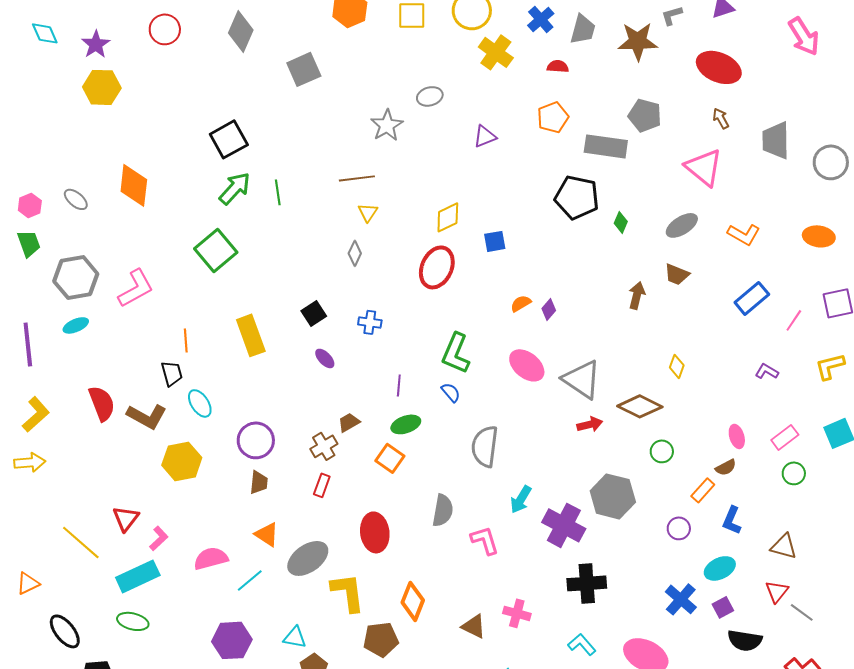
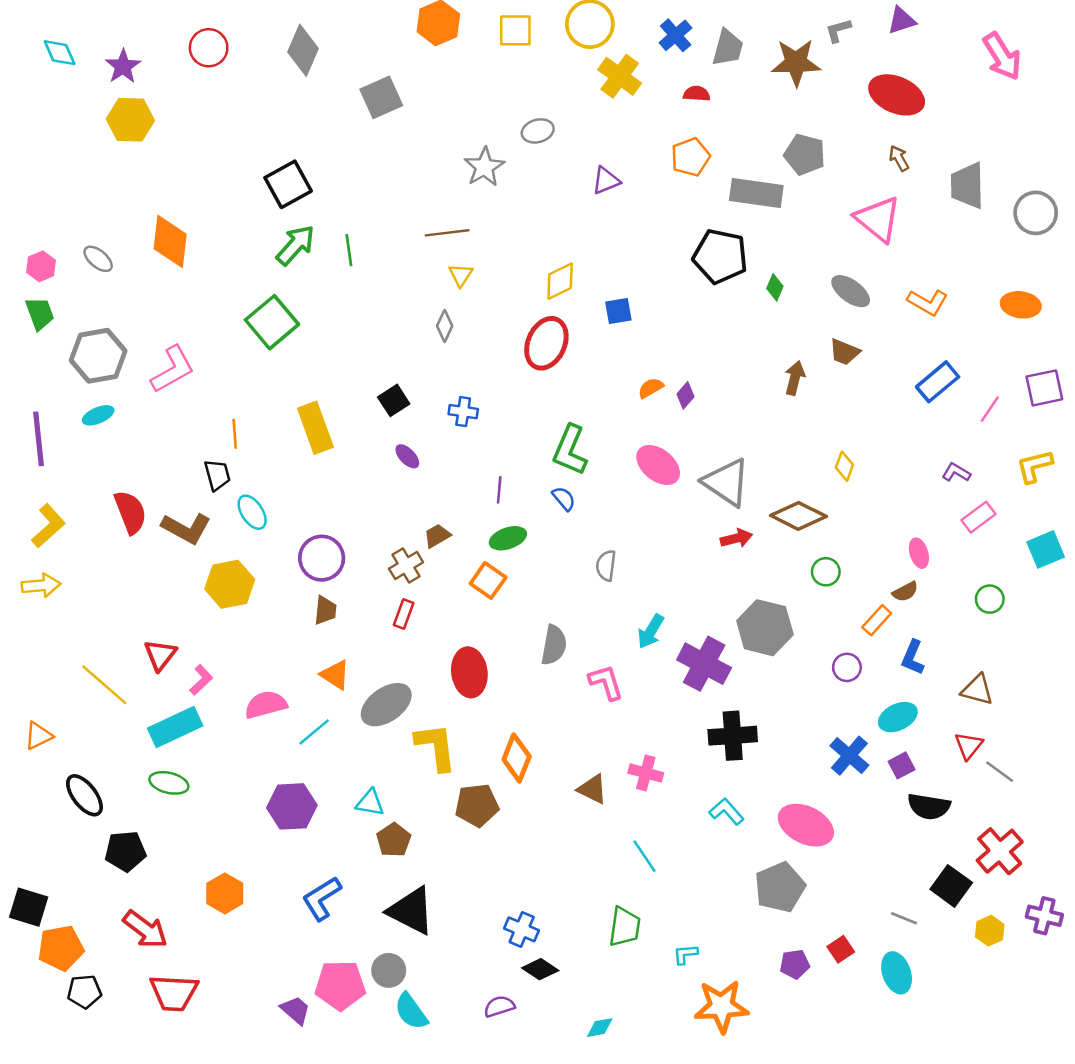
gray ellipse: (682, 225) -> (851, 291), turned 68
pink rectangle: (785, 437) -> (979, 517), moved
gray semicircle: (485, 446) -> (606, 566), size x0.6

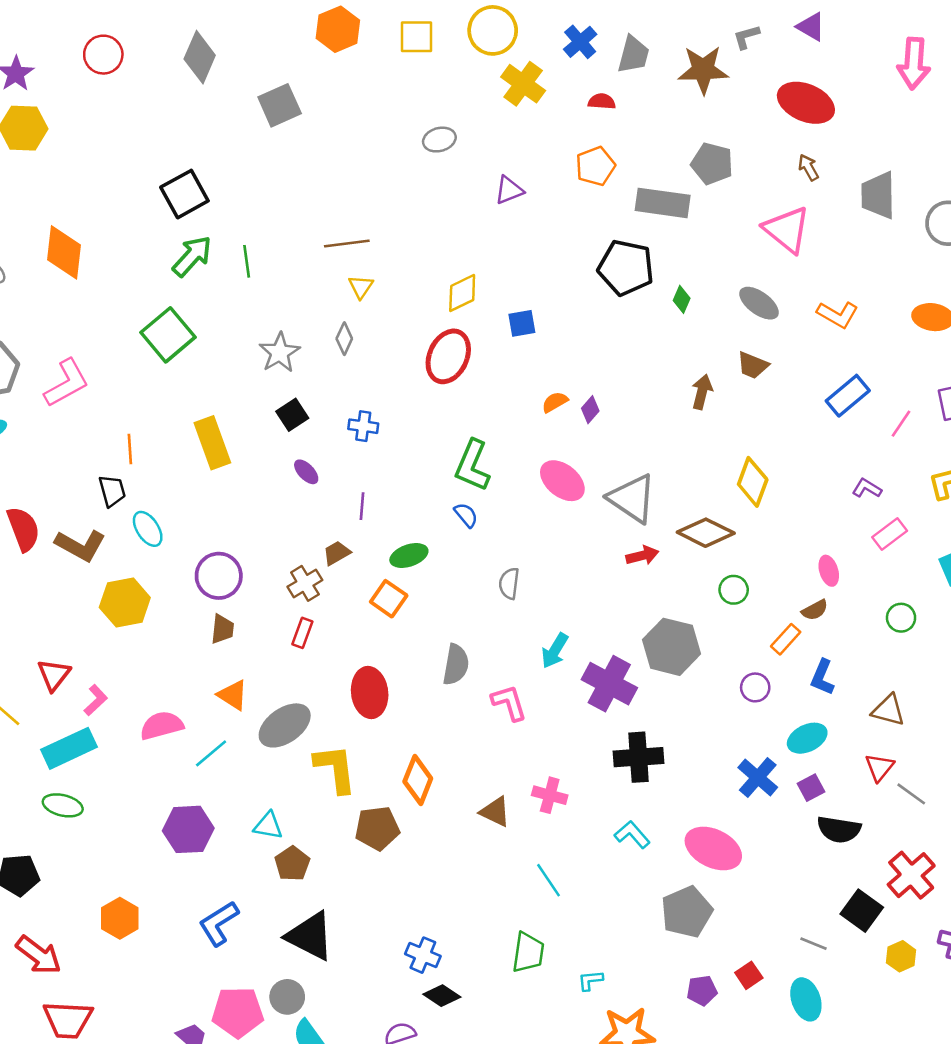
purple triangle: (902, 20) -> (811, 27), turned 48
pink arrow: (1002, 56) -> (914, 63), turned 36
gray star: (484, 167) -> (280, 353), moved
yellow diamond: (844, 466) -> (753, 482), size x1.6
purple line: (499, 490) -> (362, 506), moved

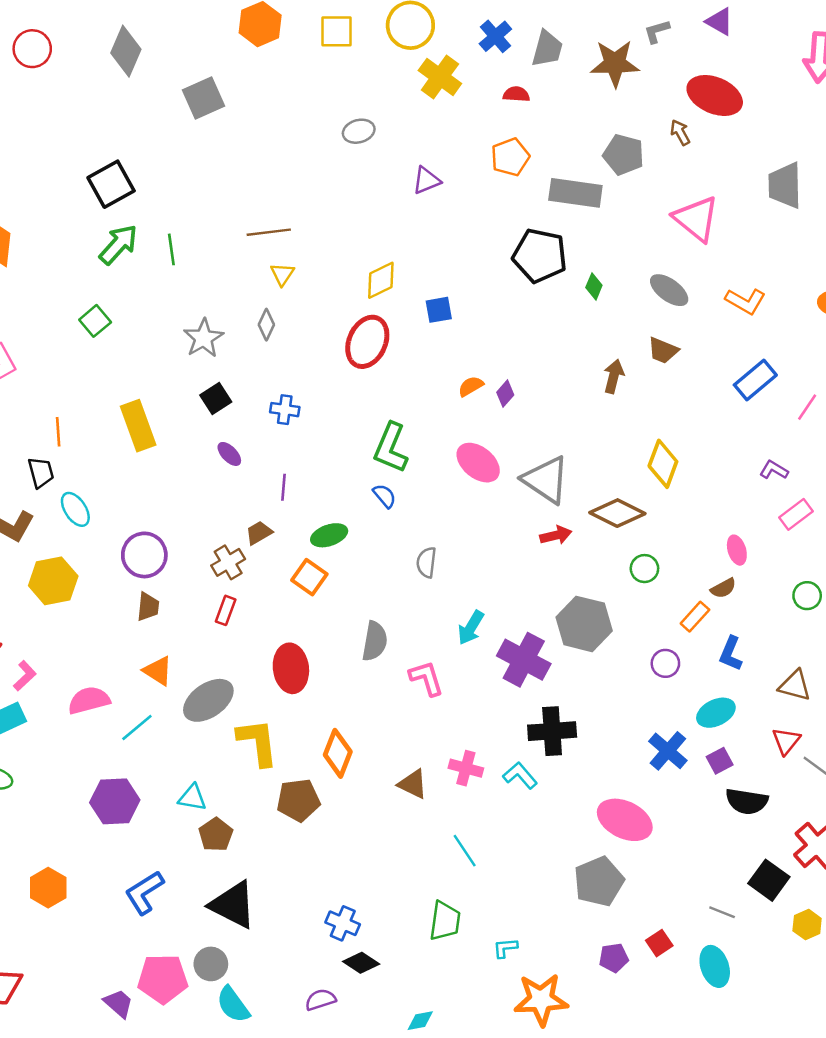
brown arrow: (808, 167) -> (680, 132), moved
green square: (168, 335) -> (95, 321), size x0.6
cyan L-shape: (632, 835) -> (520, 775), moved

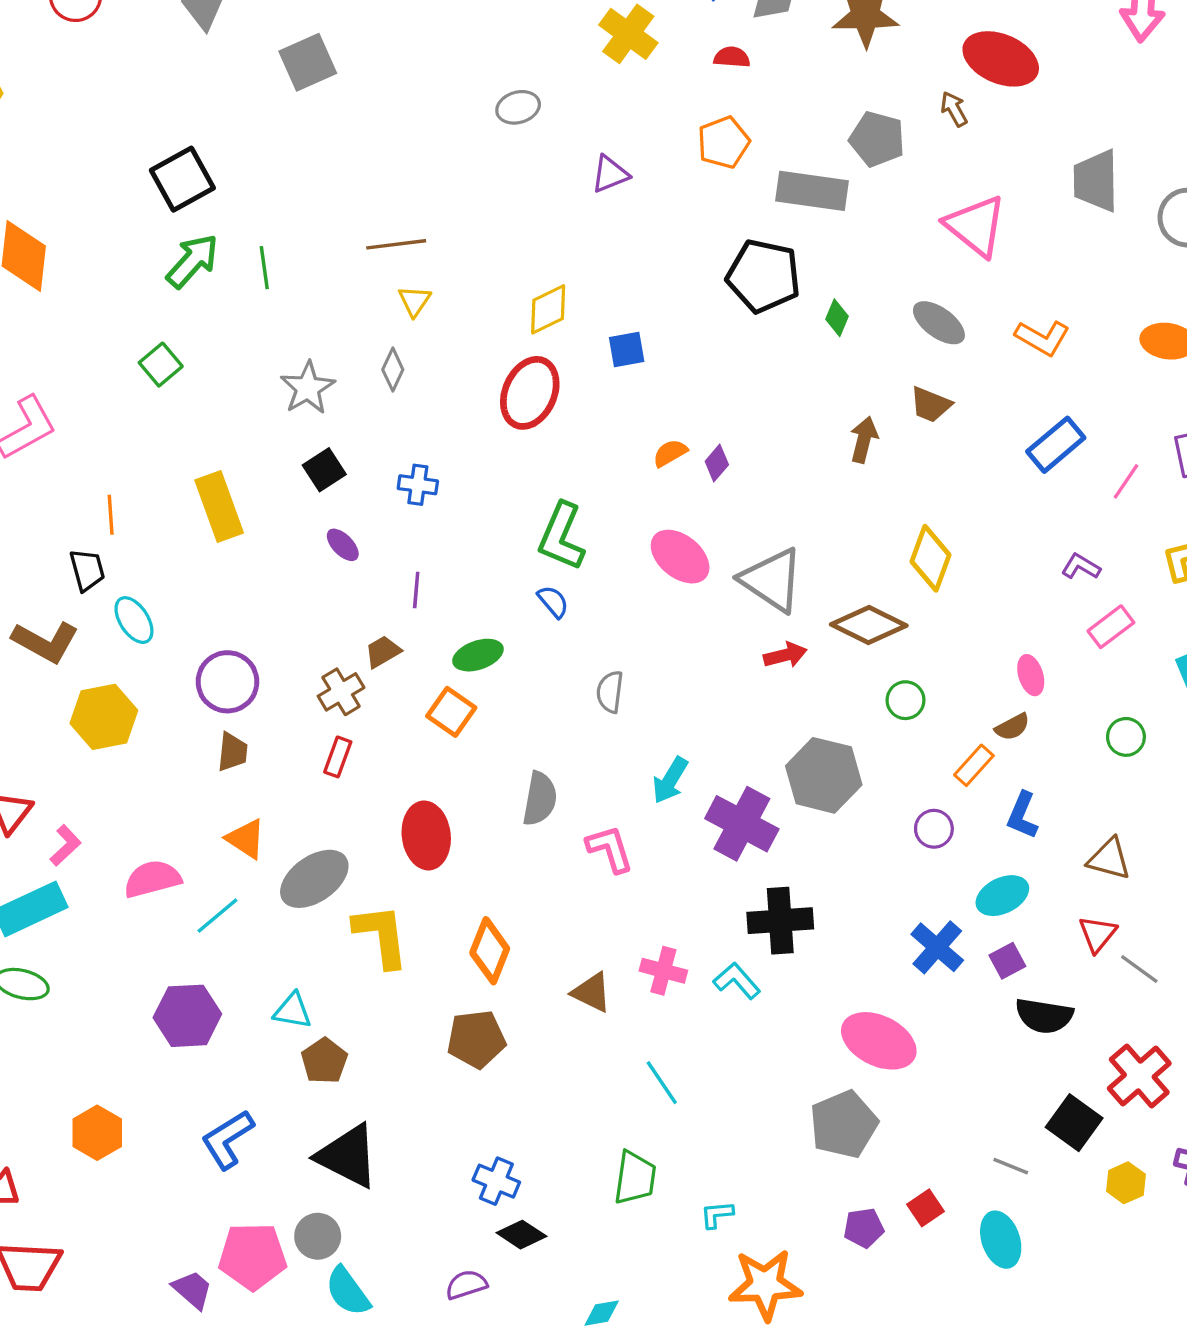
brown pentagon: (298, 800) -> (476, 1039), moved

